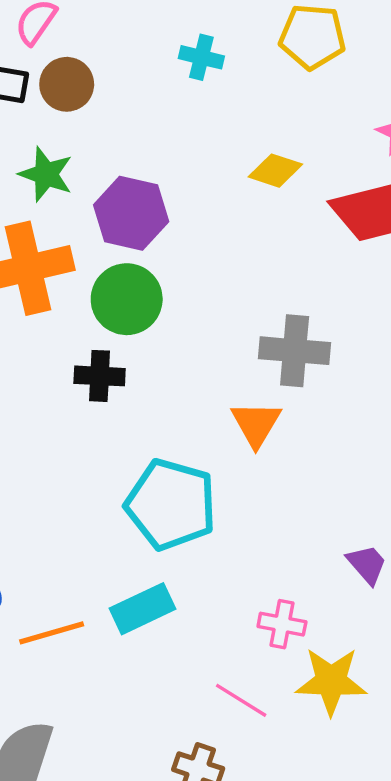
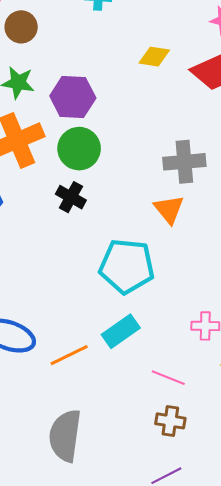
black cross: (100, 376) -> (71, 197), turned 36
pink line: (241, 700) -> (168, 378), moved

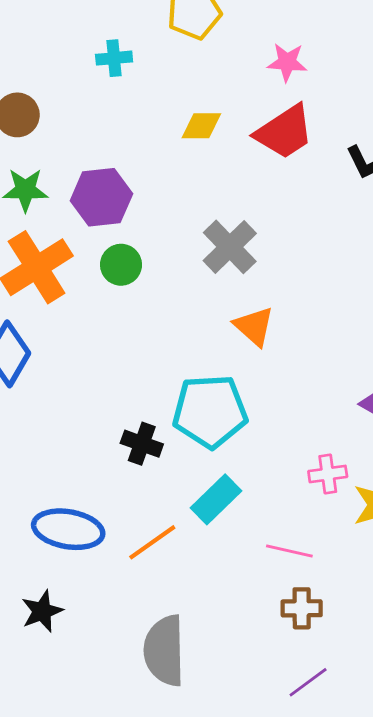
green circle: (79, 149) -> (121, 265), size x0.7
gray cross: (184, 162) -> (230, 247), moved, turned -30
black cross: (71, 197) -> (142, 444), moved

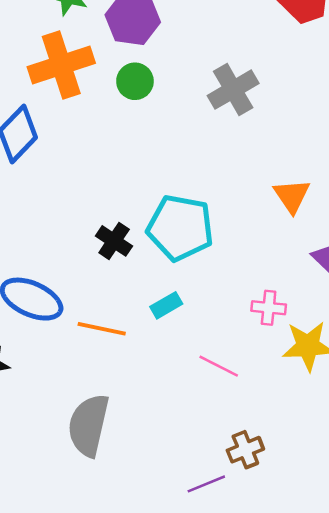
orange triangle: (254, 326) -> (292, 196), moved
cyan rectangle: (216, 499) -> (166, 305), size x0.7
orange line: (152, 542) -> (102, 329), turned 33
brown cross: (302, 608) -> (245, 450), moved, turned -36

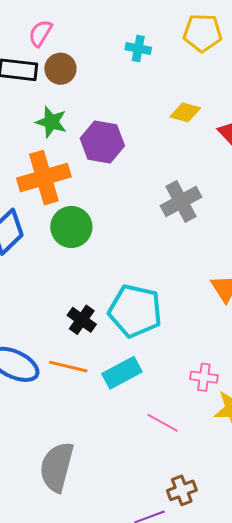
green circle: (135, 81) -> (71, 227), moved, size x1.4
cyan rectangle: (166, 305) -> (122, 373), size x1.5
orange line: (102, 329) -> (68, 367), moved

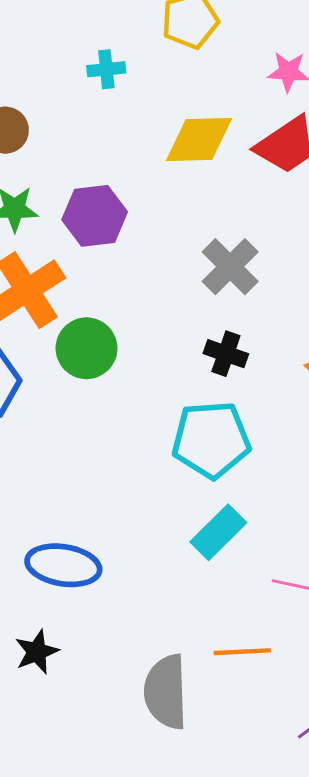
yellow diamond: (185, 112) -> (199, 140), size x1.6
black cross: (82, 320) -> (226, 354), moved
orange line: (68, 367) -> (242, 652), moved

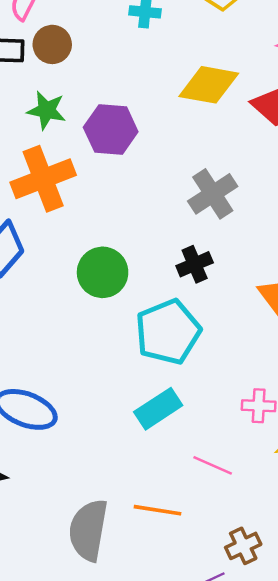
green circle: (87, 348) -> (103, 272), moved
black cross: (226, 354) -> (195, 264), turned 36
cyan pentagon: (211, 440) -> (168, 332), turned -30

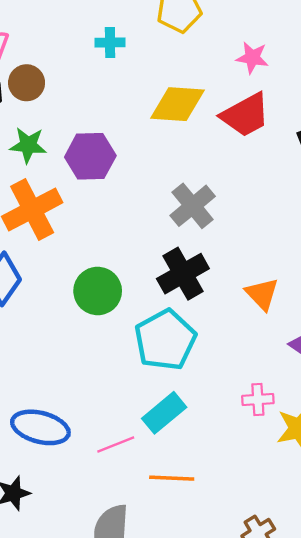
black cross: (195, 264) -> (183, 274), size x1.5
pink line: (213, 465) -> (116, 444), moved, turned -39
orange line: (157, 510) -> (172, 478), moved

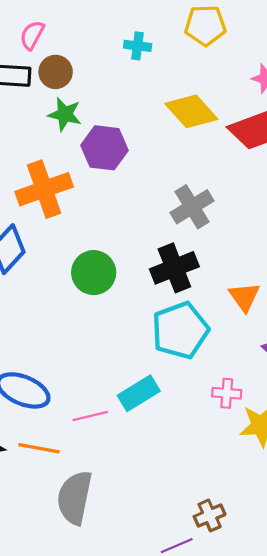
yellow diamond: (177, 104) -> (191, 111), turned 36
green star: (28, 145) -> (65, 114), moved
cyan pentagon: (165, 340) -> (180, 330), moved
orange line: (172, 478) -> (39, 448), moved

